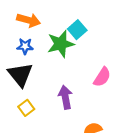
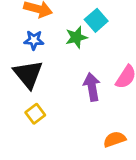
green star: (61, 44) -> (76, 37), size x0.7
purple arrow: (65, 97) -> (92, 87), moved

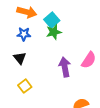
cyan square: (96, 20) -> (52, 20), moved
black triangle: (28, 74) -> (20, 58), size x0.6

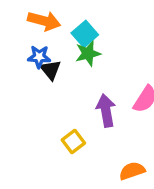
black triangle: (20, 58) -> (51, 70), moved
yellow square: (25, 86) -> (73, 142), moved

